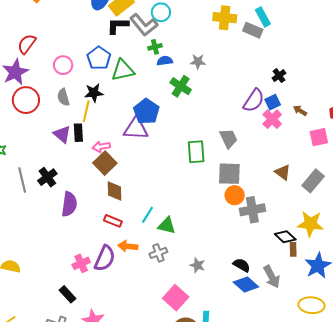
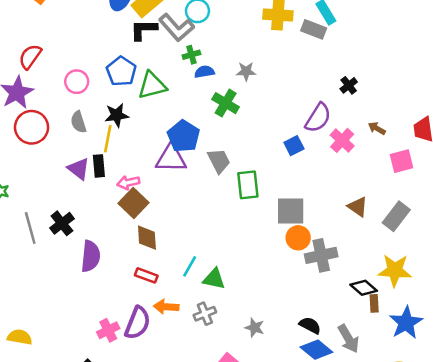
blue square: (273, 102) -> (294, 146), moved
gray trapezoid: (228, 138) -> (219, 161), moved

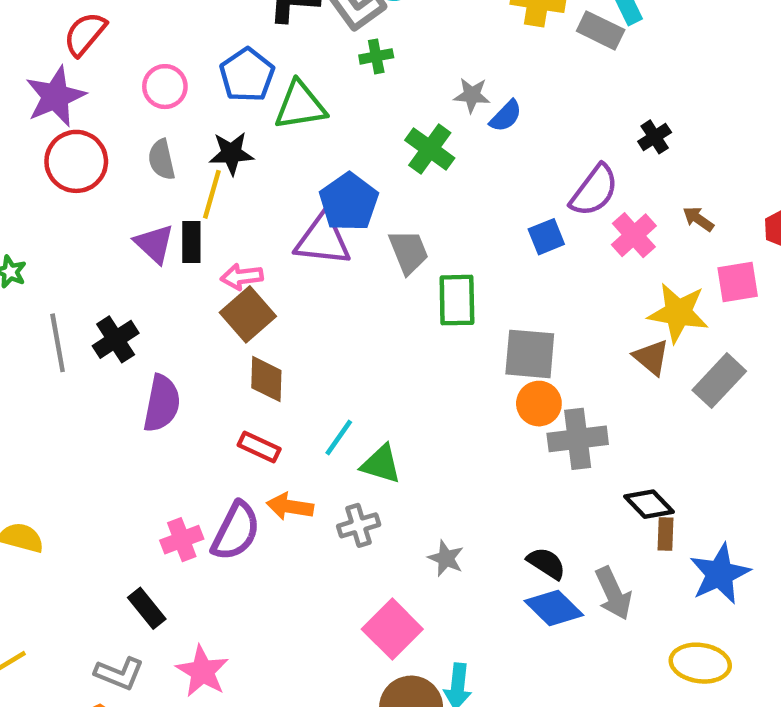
blue semicircle: (204, 72) -> (506, 116), moved, turned 138
yellow star: (395, 270) -> (678, 313), moved

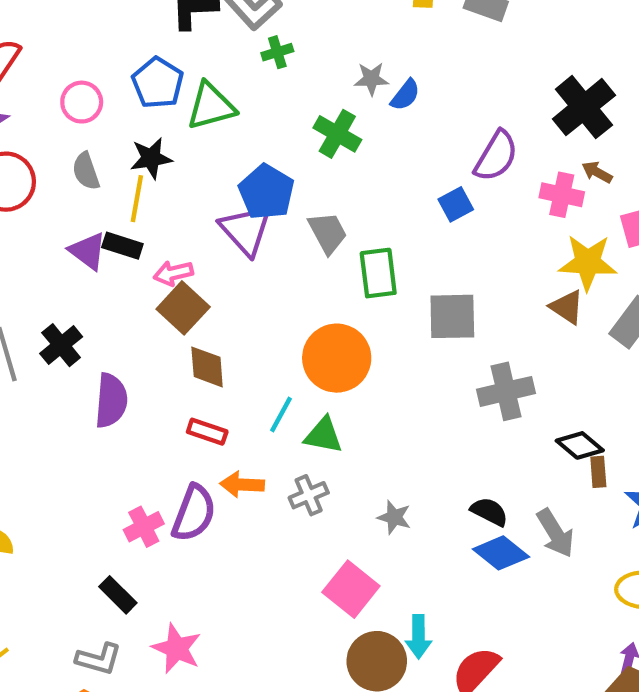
black cross: (655, 137) -> (584, 107), moved, size x2.0
pink cross: (634, 235) -> (562, 195), moved, turned -30
purple triangle: (323, 240) -> (246, 230), turned 48
black rectangle: (191, 242) -> (122, 246), turned -66
orange circle: (539, 404) -> (337, 358), moved, size x1.6

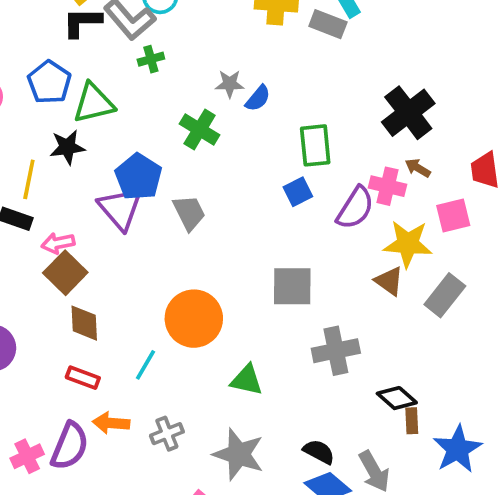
purple semicircle: (496, 156) -> (355, 208), moved
black star: (151, 158) -> (67, 147), moved
green rectangle: (378, 273) -> (315, 145), moved
green triangle: (323, 435) -> (247, 380), moved
gray star: (394, 517) -> (239, 454), size x1.8

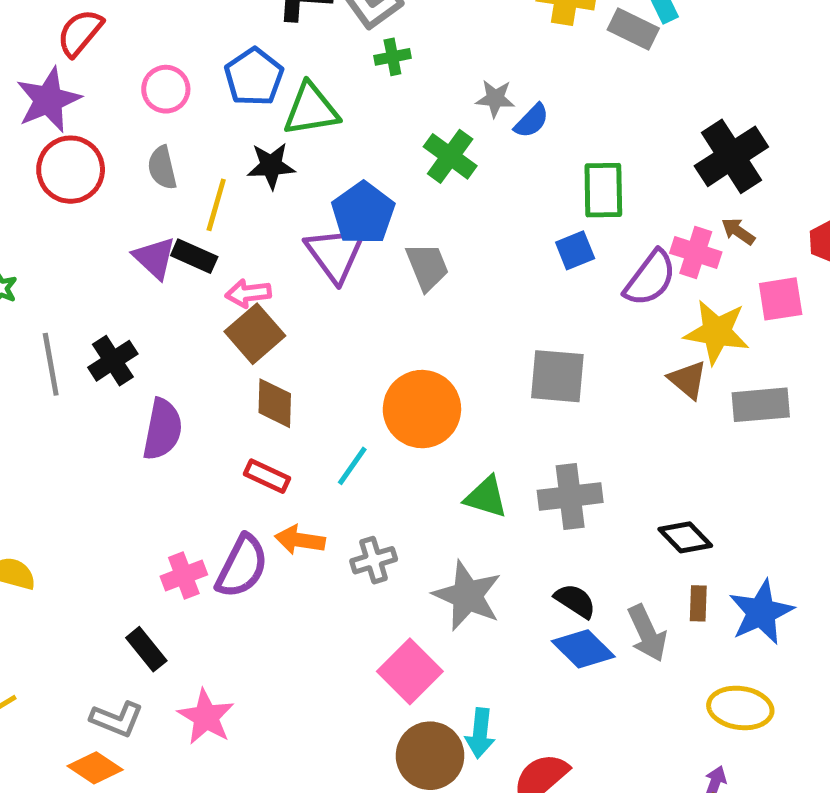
gray rectangle: (445, 295) -> (761, 405), turned 42
gray cross: (336, 351) -> (570, 496), moved
brown rectangle: (412, 421) -> (698, 603), moved

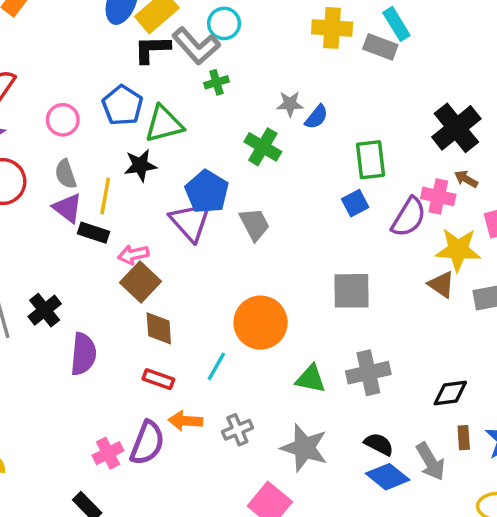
purple triangle: (154, 258) -> (68, 208), moved
black diamond: (685, 537) -> (450, 393), turned -48

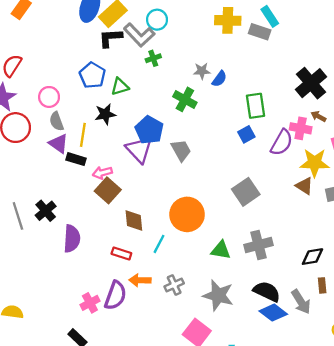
pink circle: (63, 120) -> (49, 97), moved
green triangle: (164, 124) -> (120, 87), size x0.7
gray square: (351, 291) -> (246, 192), turned -32
brown diamond: (159, 328) -> (134, 220), moved
black semicircle: (379, 444) -> (267, 291), size x1.4

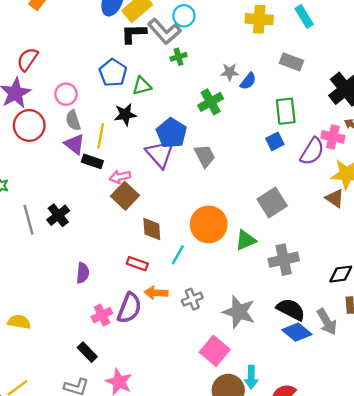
gray rectangle: (260, 32) -> (291, 62), moved
green cross: (185, 99) -> (211, 102), turned 30
purple semicircle: (72, 239) -> (83, 273), moved, size x0.7
green triangle: (221, 250) -> (246, 240), moved, turned -35

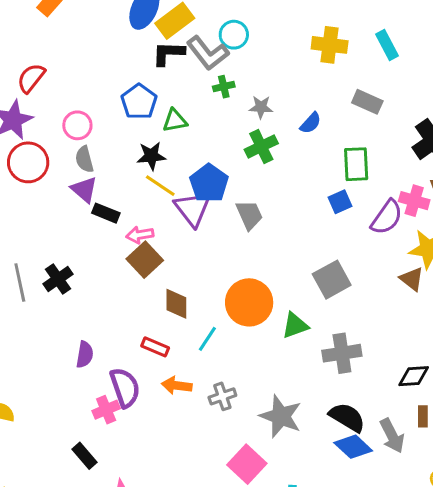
gray star: (230, 72) -> (261, 107), moved
yellow line: (101, 136) -> (160, 186), moved, turned -70
purple semicircle: (129, 308) -> (125, 388), moved, turned -44

